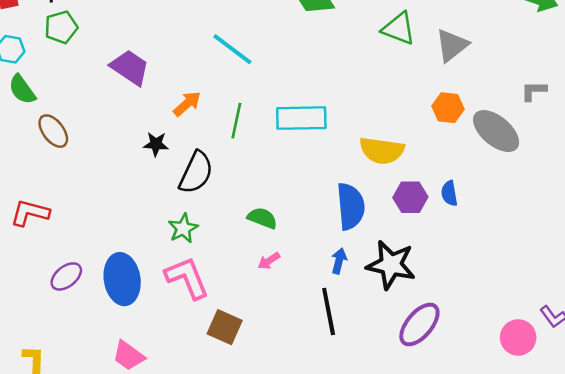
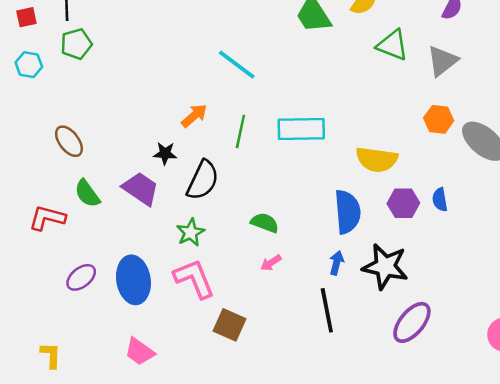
purple trapezoid: (130, 67) -> (141, 189), moved
green semicircle: (22, 89) -> (87, 194), moved

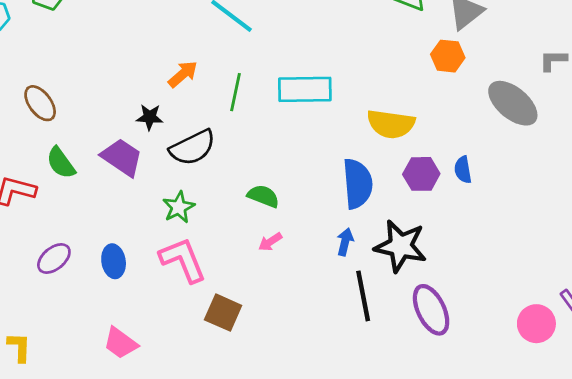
orange hexagon: (439, 119) -> (448, 56), moved
black semicircle: (203, 180) -> (193, 148), turned 39
blue ellipse: (133, 280) -> (114, 261), size x0.6
black line: (327, 310) -> (363, 296), moved
purple ellipse: (412, 322) -> (431, 310), turned -66

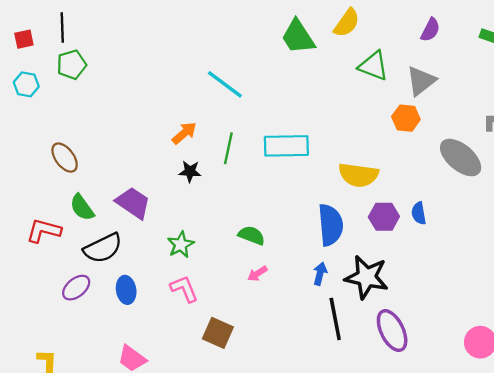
black star: (150, 117) -> (190, 171), moved
black semicircle: (193, 148) -> (103, 248), moved
pink L-shape: (183, 260) -> (184, 289), size x0.7

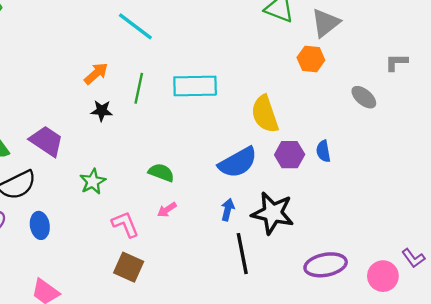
gray ellipse: (461, 158) -> (364, 97), size x0.6
yellow semicircle: (358, 175) -> (265, 114), turned 63
blue semicircle: (331, 225) -> (238, 162), turned 66
pink L-shape: (184, 289) -> (125, 224), moved
purple ellipse: (392, 331) -> (326, 265), moved, turned -75

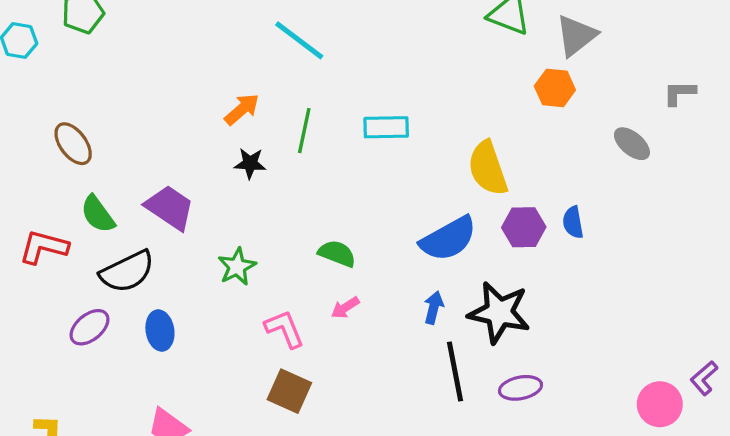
cyan rectangle: (195, 86) -> (386, 127), size x0.7
purple L-shape: (413, 258) -> (704, 378), turned 85
purple ellipse: (326, 265) -> (521, 388), moved, size x0.7

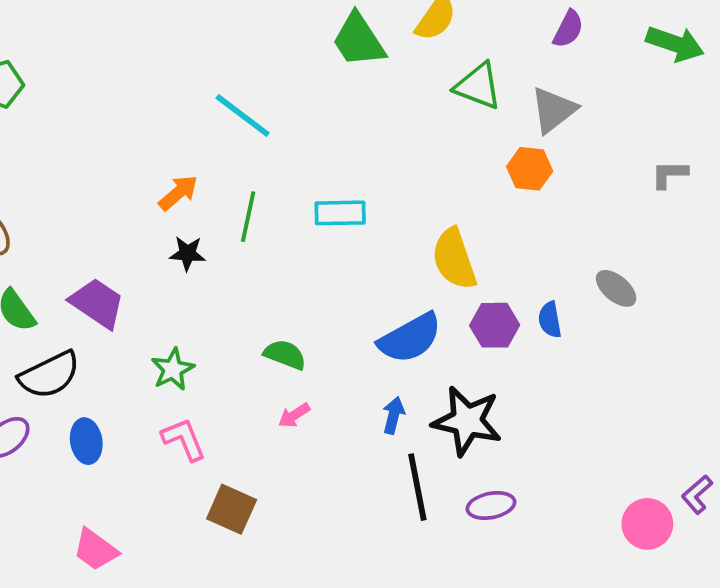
gray ellipse: (632, 144) -> (616, 288), moved
pink L-shape: (285, 329) -> (184, 439), moved

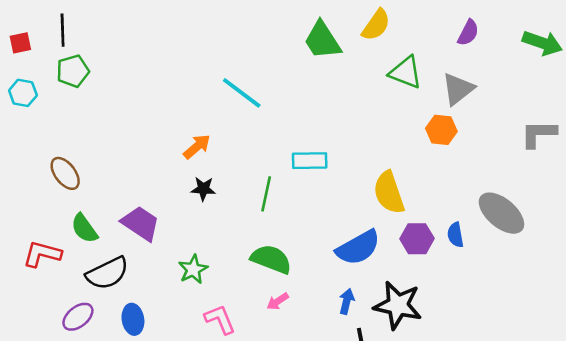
gray L-shape: (669, 174) -> (539, 134), size x1.4
green line: (248, 217) -> (266, 194), moved
gray ellipse: (616, 288) -> (501, 213), size x1.6
green semicircle: (285, 355) -> (271, 259), size x1.4
pink L-shape: (184, 439) -> (220, 319), moved

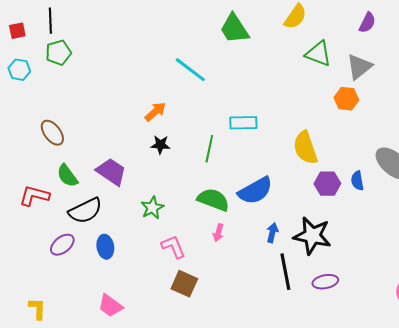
green trapezoid: (322, 40) -> (234, 29), moved
blue semicircle: (358, 248) -> (255, 191), moved
pink arrow: (278, 301) -> (218, 233), turned -42

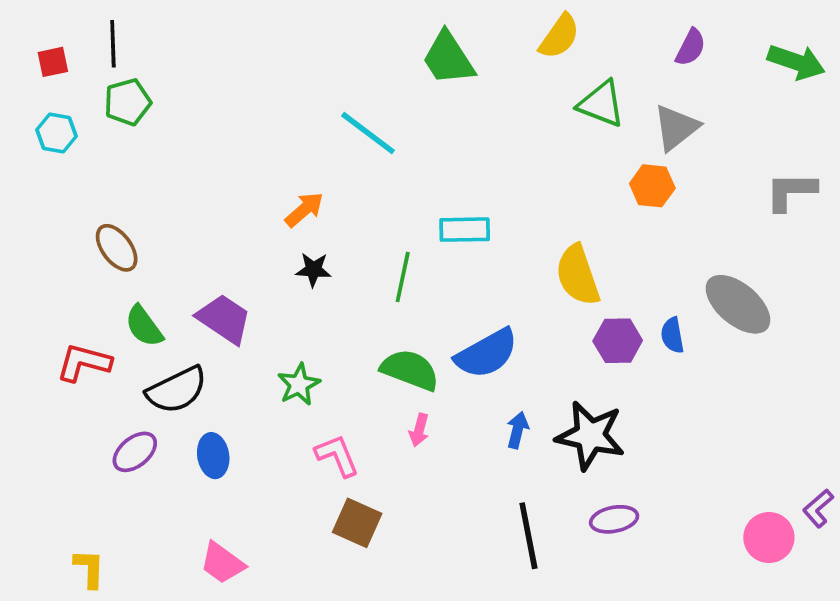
black line: (285, 272) -> (528, 536), moved

